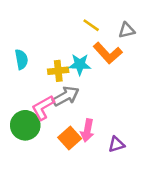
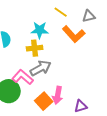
cyan star: (80, 64) -> (40, 30), moved
pink L-shape: (43, 108) -> (23, 77), turned 70

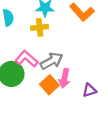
gray arrow: (41, 68) -> (51, 61), moved

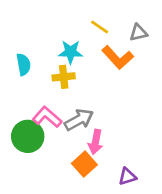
orange square: (49, 85) -> (84, 164), moved
purple triangle: (89, 90) -> (127, 176), moved

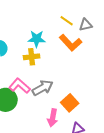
yellow line: (100, 27) -> (67, 21), moved
pink arrow: (95, 142) -> (53, 118), moved
orange square: (84, 164) -> (70, 103), moved

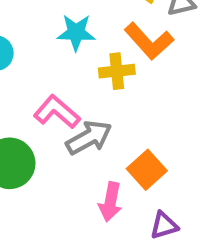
yellow cross: (32, 57) -> (117, 71), moved
pink L-shape: (20, 86) -> (57, 112), moved

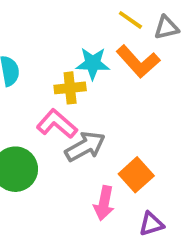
cyan star: (76, 33) -> (93, 63), moved
yellow cross: (117, 71) -> (70, 88), moved

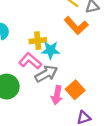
cyan star: (93, 63) -> (51, 50), moved
pink arrow: (104, 203) -> (57, 95), moved

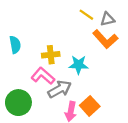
orange L-shape: (76, 26) -> (105, 39), moved
cyan star: (51, 50) -> (79, 65), moved

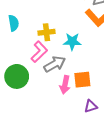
pink L-shape: (43, 76) -> (39, 52), turned 95
orange square: (90, 106) -> (82, 80), turned 36

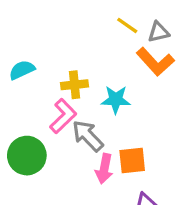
cyan semicircle: (14, 23) -> (22, 70), turned -105
gray arrow: (55, 64) -> (88, 136), turned -105

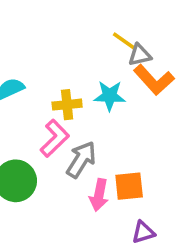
gray triangle: (159, 32) -> (140, 55), moved
cyan star: (116, 100) -> (110, 96), moved
gray arrow: (88, 136) -> (81, 160), turned 76

